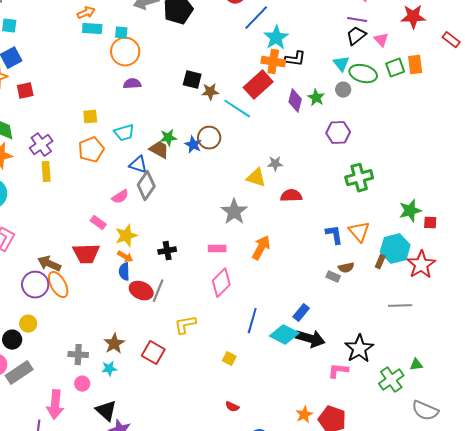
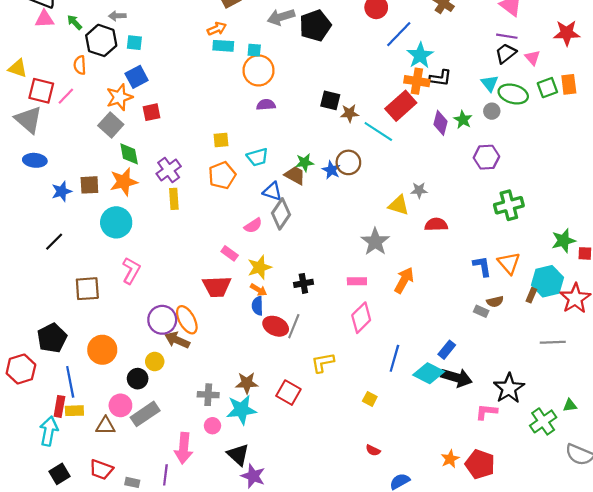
brown arrow: (49, 264) -> (177, 340), moved
brown star: (114, 344) -> (247, 383), turned 30
cyan star: (109, 369) -> (241, 410), size x1.8

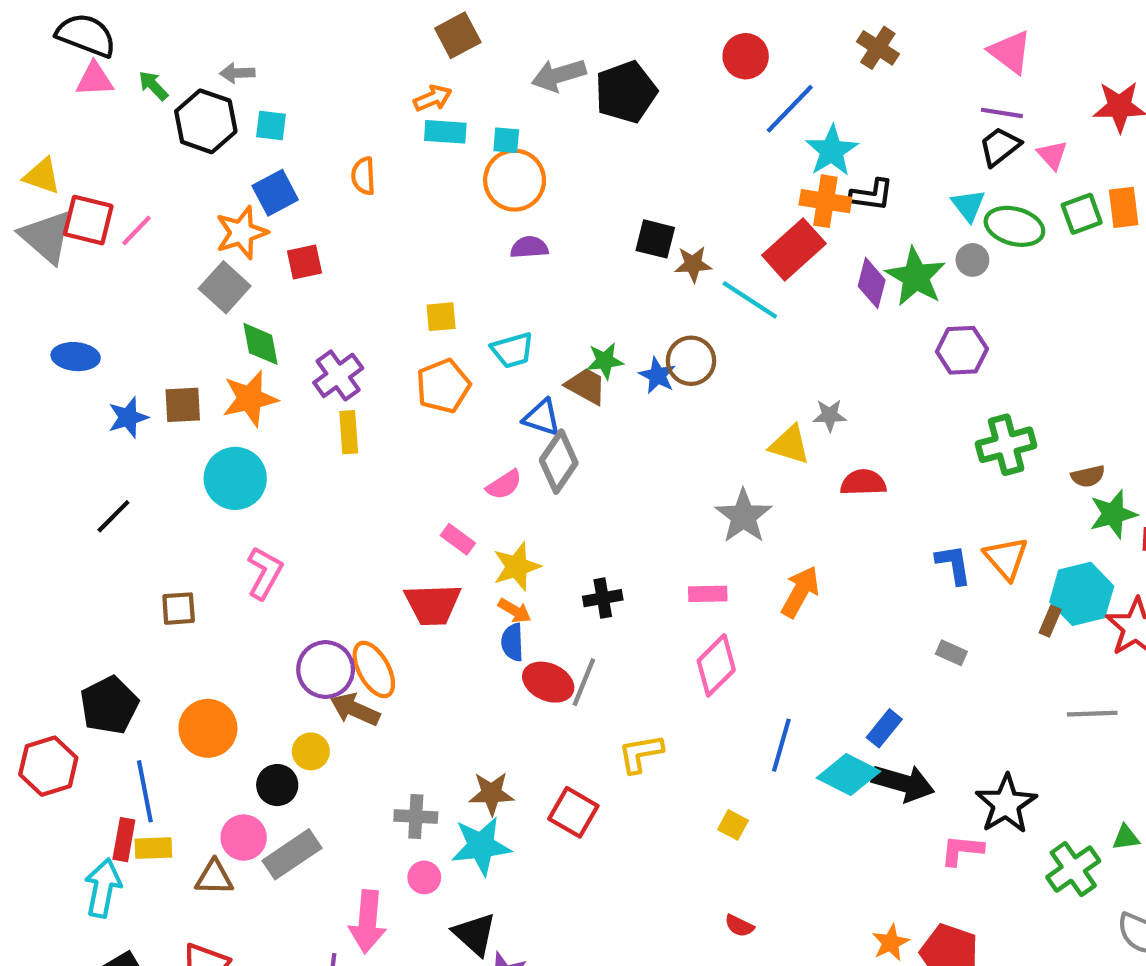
orange semicircle: (80, 65) -> (363, 176), moved
gray triangle: (28, 120) -> (46, 237), moved
green star: (463, 120) -> (916, 277), size x1.6
brown square: (87, 289) -> (179, 609), size x0.7
brown semicircle: (495, 302) -> (1088, 476), moved

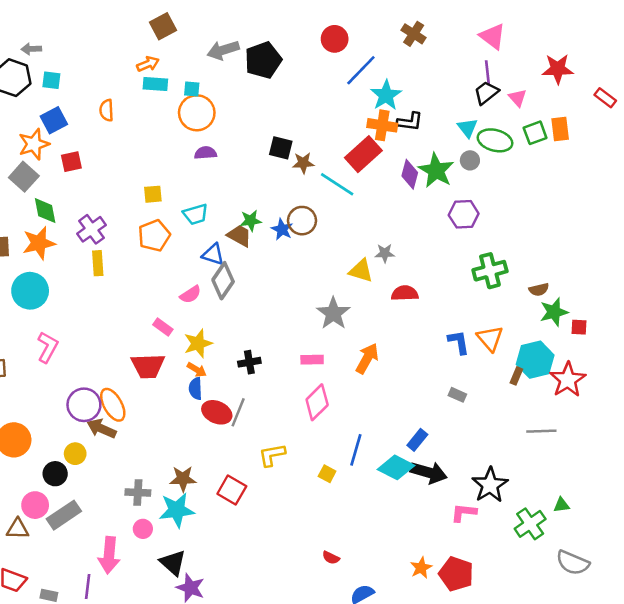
purple line: (1002, 113) -> (487, 73), turned 75
yellow square: (733, 825) -> (327, 474), moved

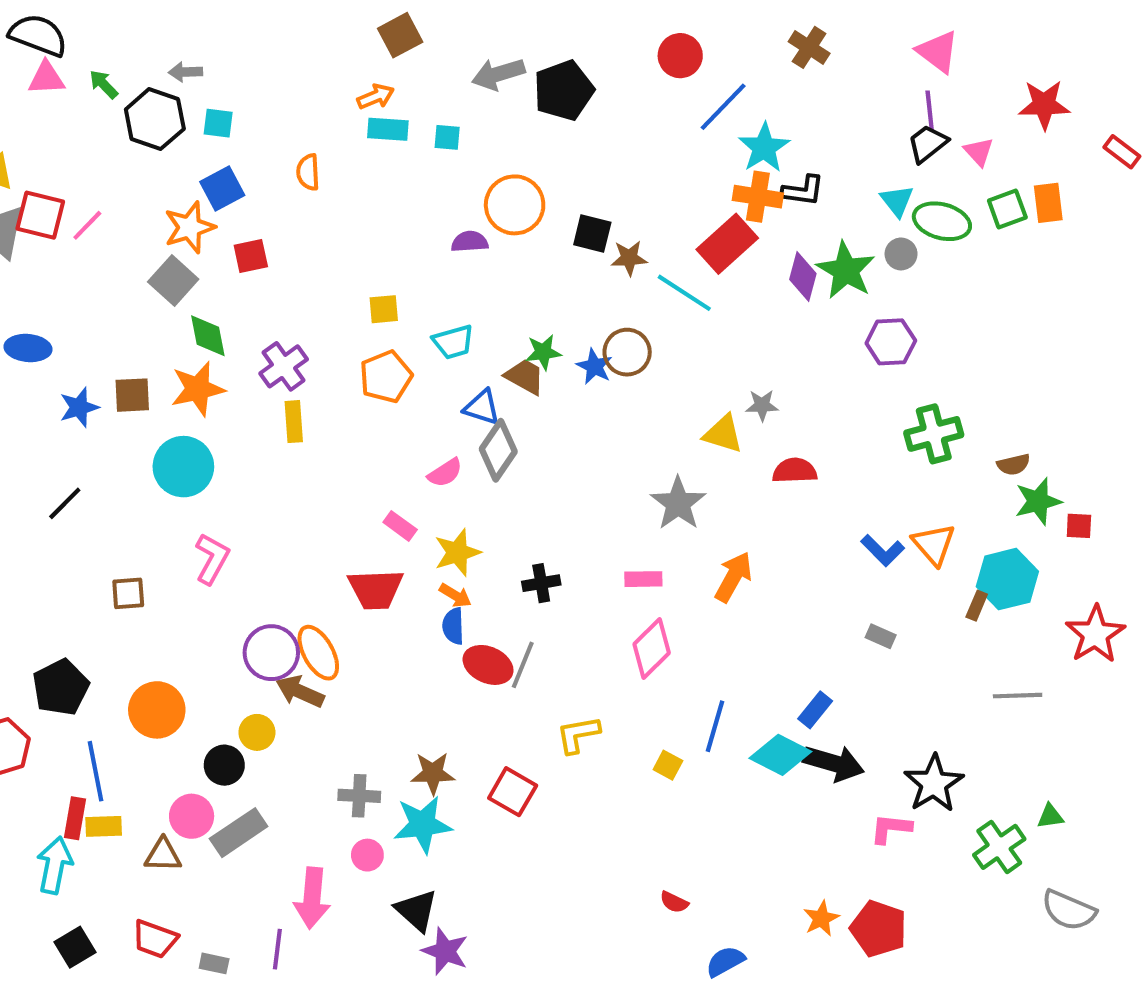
orange circle: (197, 113) -> (515, 205), moved
blue L-shape: (459, 342) -> (883, 550), turned 144
red star: (568, 380) -> (1095, 634), moved

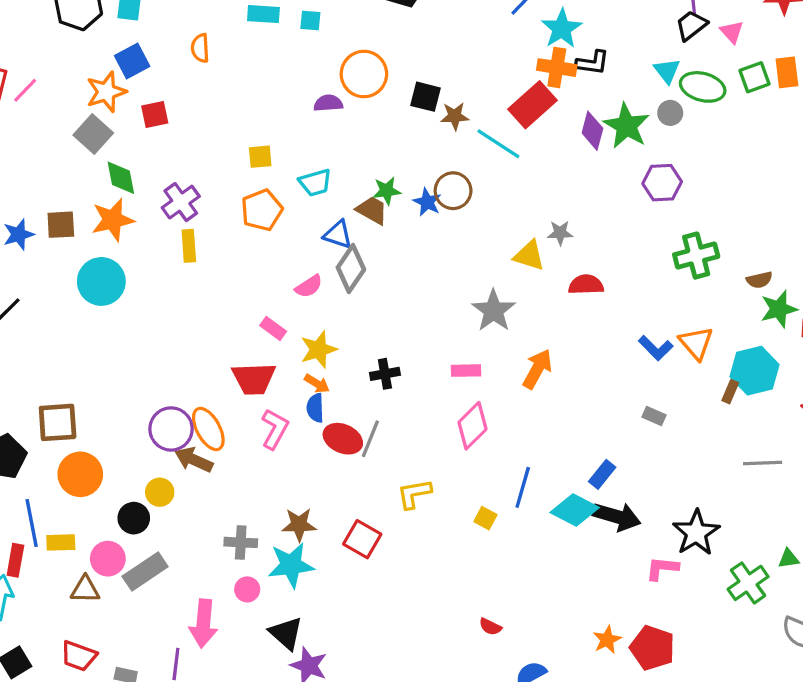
pink L-shape: (212, 559) -> (275, 429), moved
brown square: (128, 593) -> (58, 422), moved, size x1.5
yellow rectangle: (104, 826) -> (61, 542), moved

